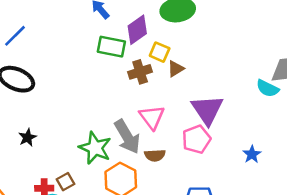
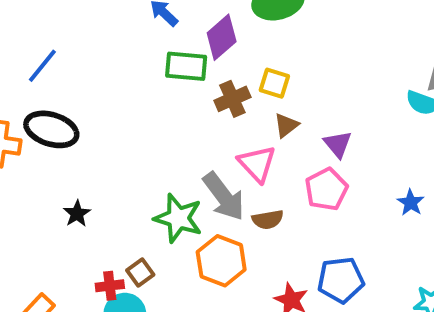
yellow square: (160, 52) -> (274, 83), moved
brown triangle: (176, 69) -> (286, 125), moved
purple triangle: (207, 110) -> (338, 144), size x0.6

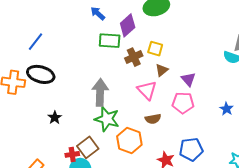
pink pentagon: (326, 189) -> (183, 103), turned 30
gray arrow: (224, 196) -> (100, 92), moved, turned -140
brown square: (140, 273) -> (88, 147), size x1.5

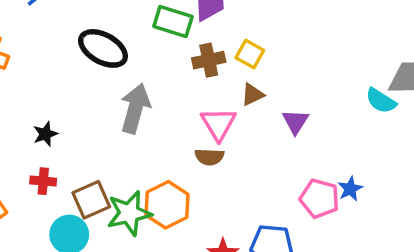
black ellipse: (41, 74) -> (103, 48), moved
pink pentagon: (183, 103) -> (319, 198), moved
green star: (107, 119) -> (129, 213), moved, turned 30
brown semicircle: (153, 119) -> (209, 157), moved
red cross: (72, 154) -> (43, 181), moved

